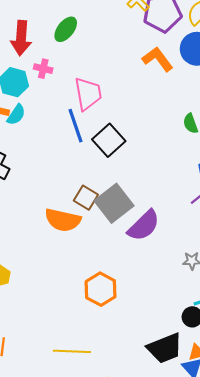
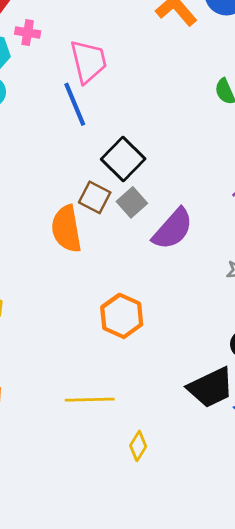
black square: (109, 140) -> (123, 159), moved
gray square: (114, 203) -> (132, 202), size x0.6
orange semicircle: (63, 220) -> (66, 229), turned 72

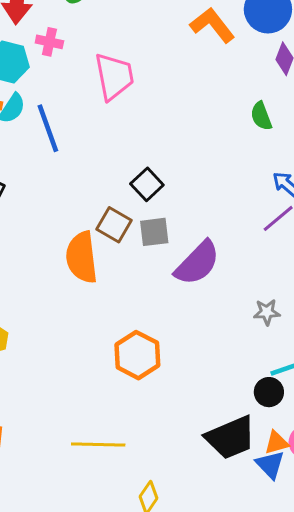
blue line: (75, 104) -> (48, 128), moved
black square: (123, 159) -> (147, 184), size x0.7
gray square: (132, 202) -> (154, 232), turned 32

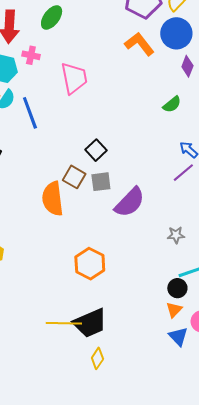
green semicircle: (261, 116) -> (172, 104), turned -108
black trapezoid: (231, 438) -> (90, 323), moved
orange triangle: (277, 443) -> (174, 310), moved, turned -30

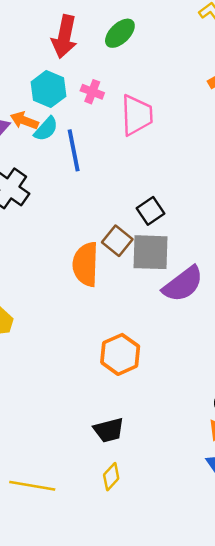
pink cross: (31, 55) -> (92, 92), moved
gray square: (101, 182) -> (150, 252), size x1.5
yellow line: (64, 323) -> (32, 486), moved
black trapezoid: (90, 323) -> (109, 430), size x0.7

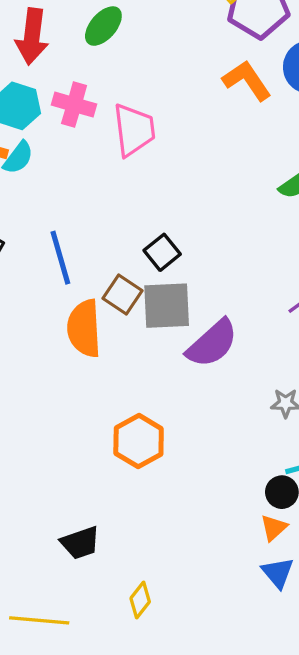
pink cross: (92, 92) -> (74, 105), size x1.4
blue line: (74, 150) -> (60, 258), moved
black trapezoid: (109, 430) -> (80, 543), moved

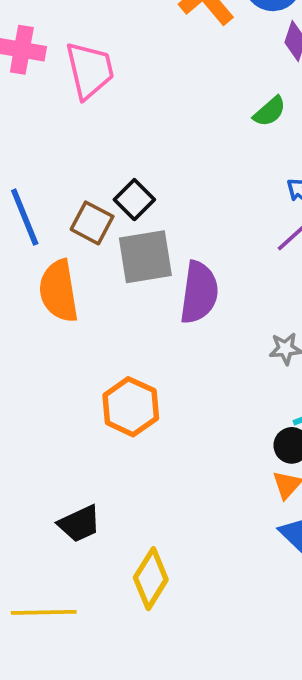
brown square: (123, 295) -> (92, 223), moved
purple semicircle: (212, 343) -> (199, 292), turned -34
yellow diamond: (140, 600) -> (151, 579), size x1.5

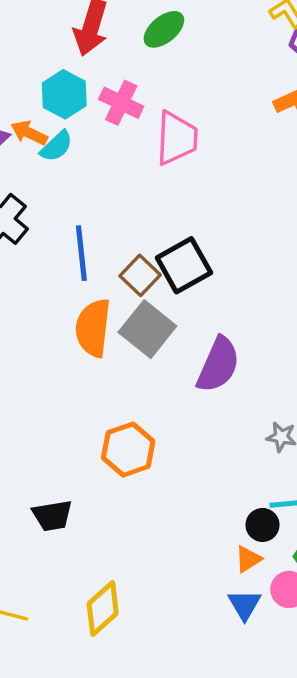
black square: (134, 200) -> (184, 265), size x1.5
gray square: (145, 257) -> (147, 329), moved, turned 32
black trapezoid: (79, 524) -> (52, 516), moved

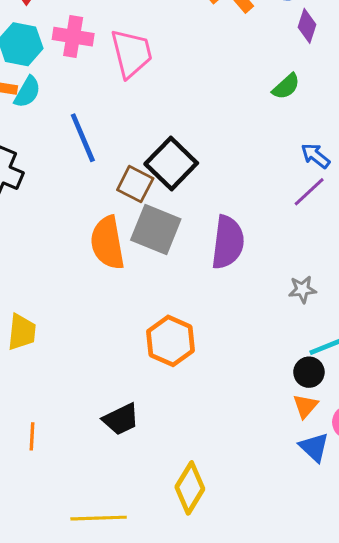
blue line: (81, 253) -> (83, 138), moved

